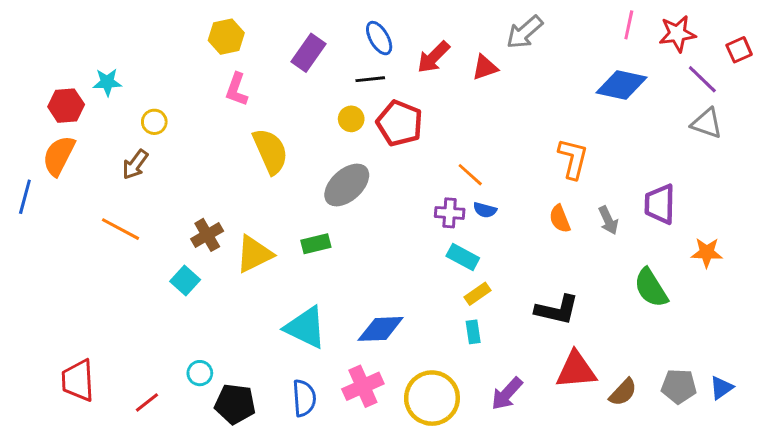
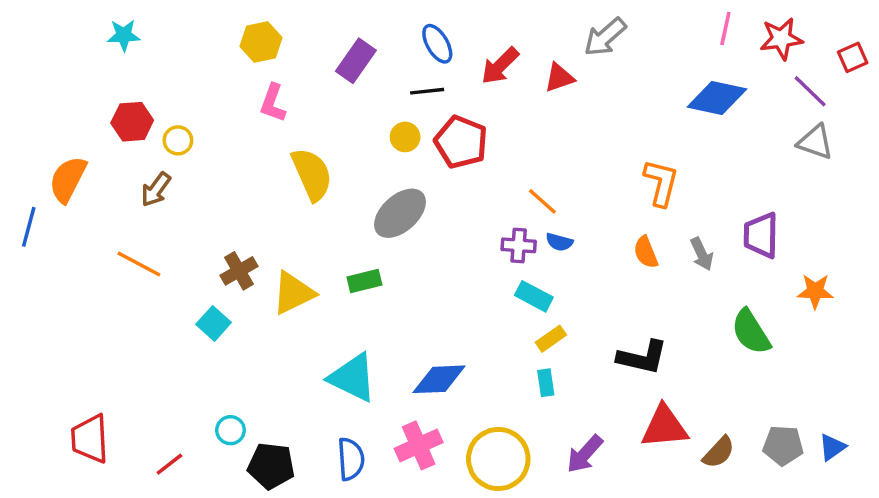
cyan star: (107, 82) -> (124, 35), moved
red hexagon: (66, 106) -> (132, 122), moved

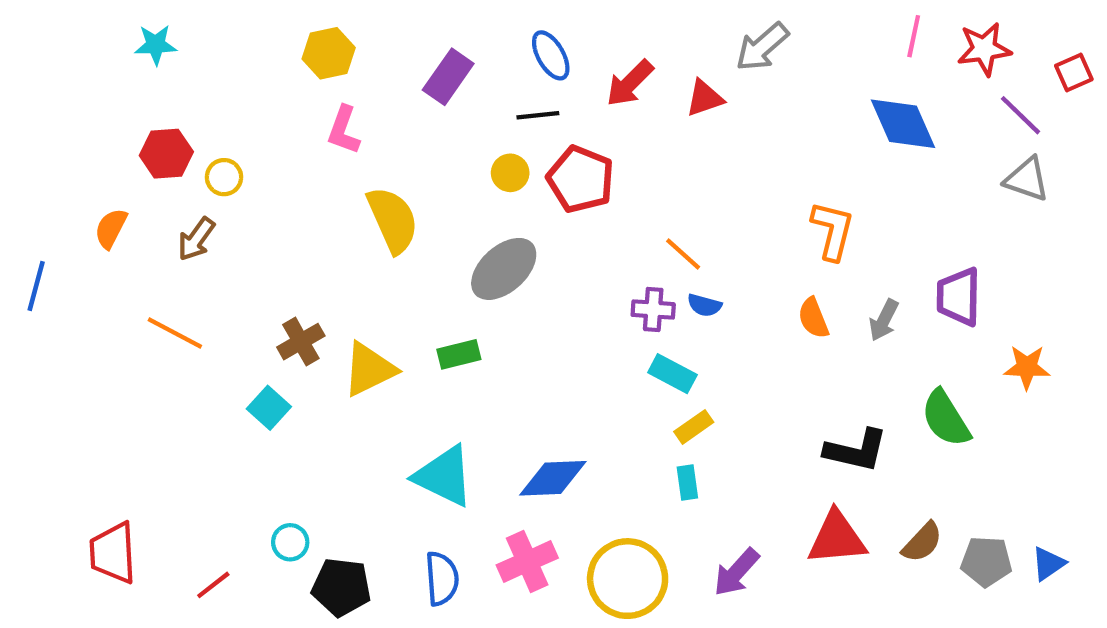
blue diamond: (717, 98) -> (903, 124), turned 54
orange semicircle: (68, 179) -> (111, 228), moved, size x0.7
gray arrow: (702, 254) -> (884, 320), turned 52
black L-shape: (642, 357) -> (856, 450), moved
brown semicircle: (719, 452) -> (922, 542), moved

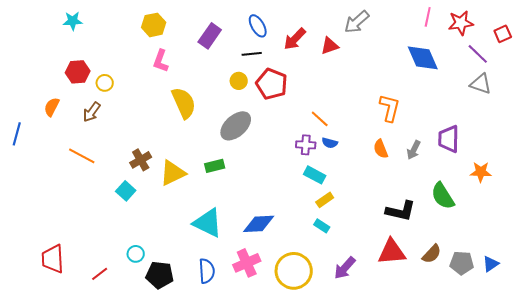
cyan rectangle: (687, 482) -> (322, 226), turned -49

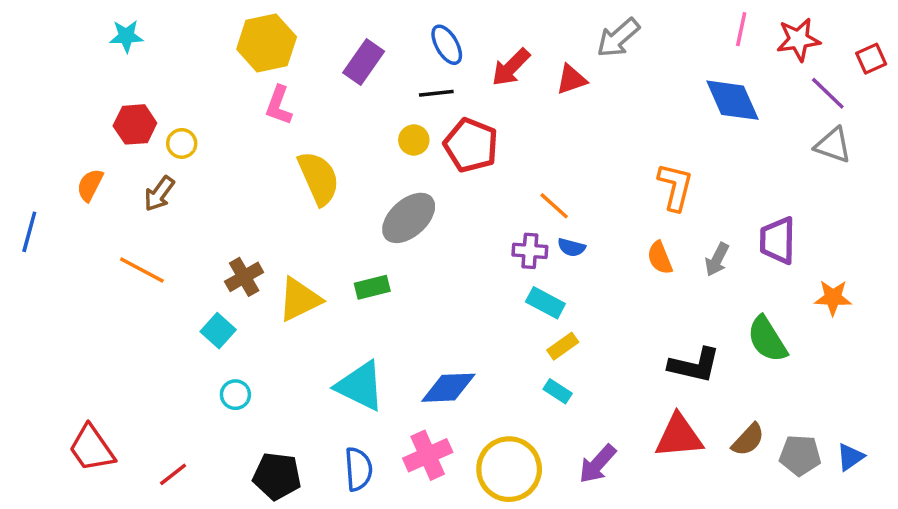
yellow hexagon: (154, 25) -> (267, 43), size x1.4
cyan circle: (136, 254) -> (235, 395), moved
red trapezoid: (53, 259) -> (92, 448), turned -32

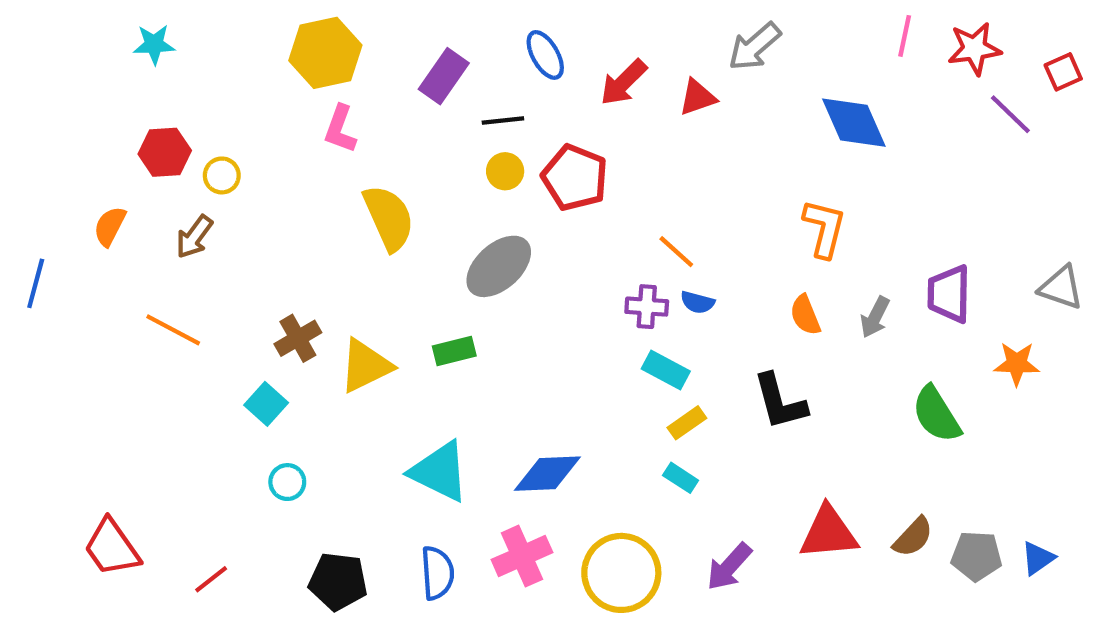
black line: (436, 93) -> (503, 121), moved
blue diamond: (733, 100) -> (854, 123), moved
gray triangle: (833, 145) -> (1061, 288), moved
black L-shape: (694, 365) -> (780, 402), moved, turned 62

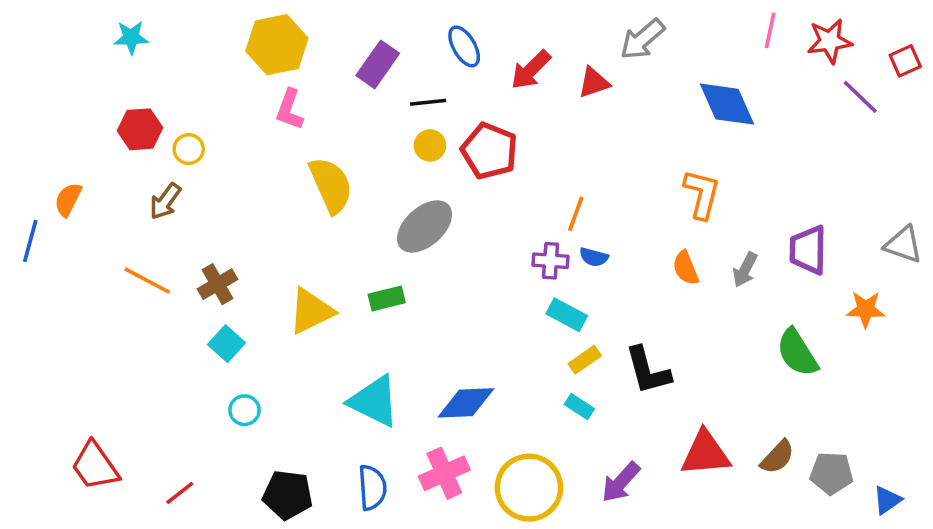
orange semicircle: (110, 226) -> (68, 200), moved
orange line: (676, 252) -> (576, 214), turned 68
brown cross: (298, 338) -> (217, 284), moved
black L-shape: (780, 402) -> (648, 371), moved
blue triangle: (1038, 558) -> (887, 500), moved

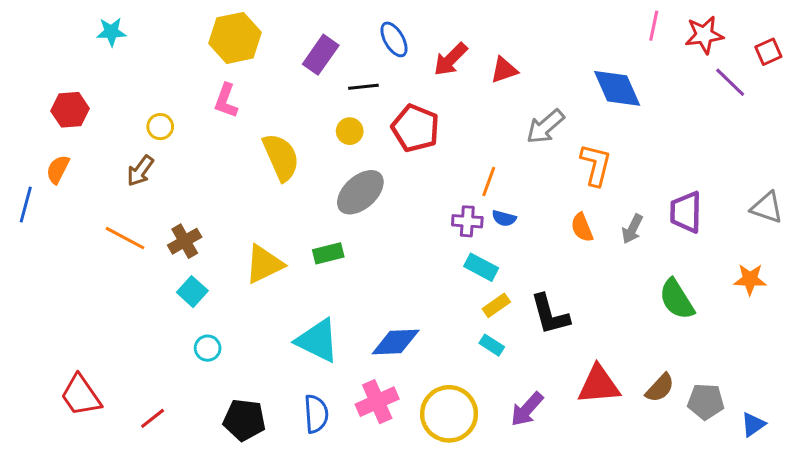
gray arrow: (642, 39) -> (545, 127), moved
pink L-shape: (290, 109) -> (226, 101), moved
red hexagon: (140, 129) -> (70, 110), moved
yellow circle: (430, 145) -> (350, 131), moved
orange star: (866, 309) -> (750, 279), moved

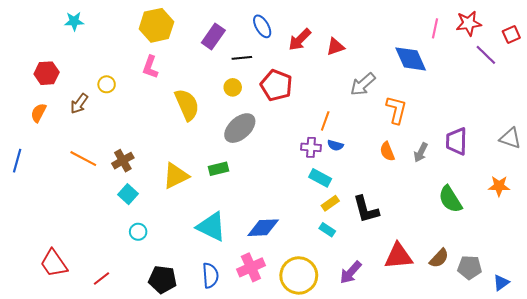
pink line: (654, 26) -> (435, 28), moved
brown arrow: (140, 171) -> (79, 104), moved
blue line: (26, 204) -> (17, 161), moved

